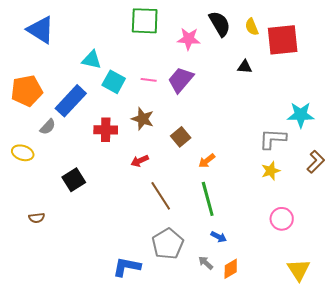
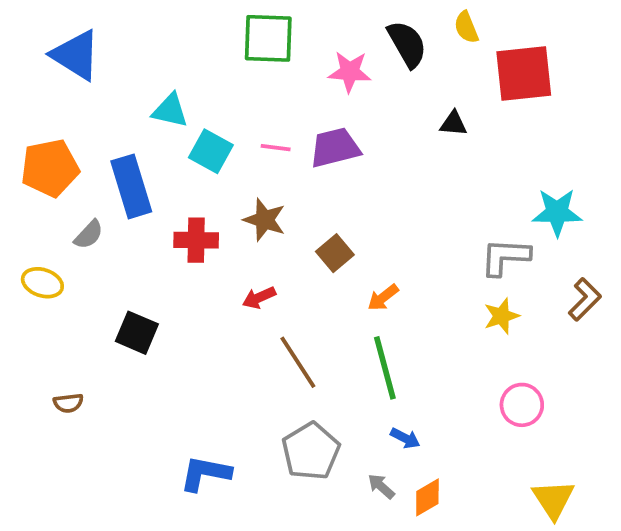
yellow semicircle: (252, 27) -> (466, 27), moved
purple trapezoid: (181, 80) -> (335, 148), turned 36
blue rectangle: (71, 101) -> (131, 186), turned -60
black square: (74, 180) -> (137, 333), turned -35
blue L-shape: (127, 267) -> (205, 473), moved

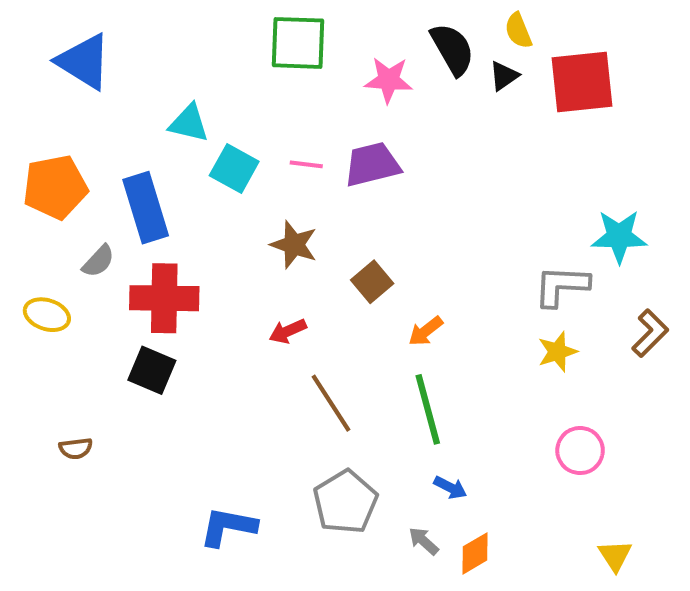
black triangle: (453, 124) -> (504, 76), moved, turned -40
red cross: (196, 240) -> (164, 298), moved, size x1.4
yellow triangle: (553, 499) -> (615, 555), size x0.7

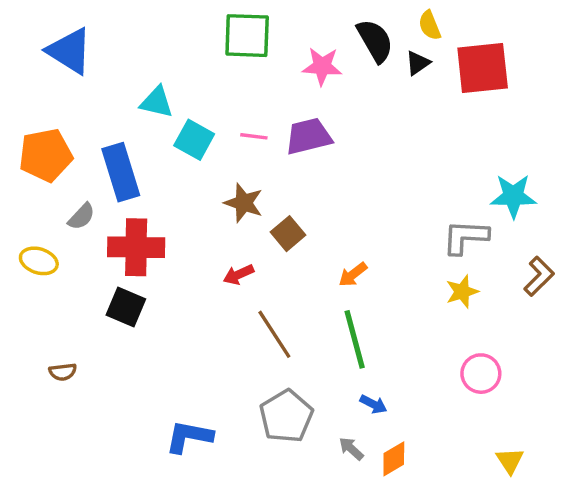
brown square: (372, 282) -> (288, 234), moved

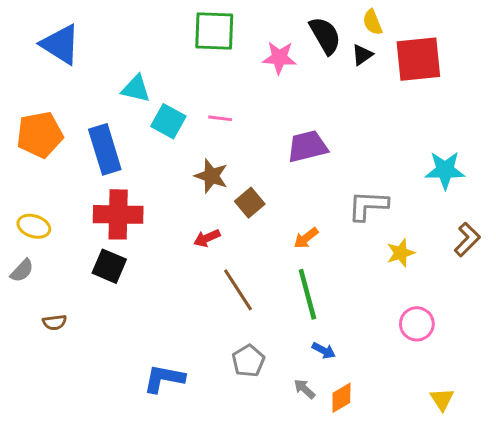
purple trapezoid: (308, 136) -> (307, 146), moved
gray semicircle: (81, 217) -> (22, 271), moved
gray L-shape: (466, 237) -> (368, 206), moved
gray pentagon: (286, 416) -> (248, 361), size x0.7

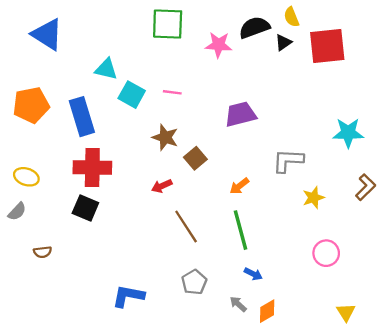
black semicircle: (325, 35) -> (254, 27), turned -80

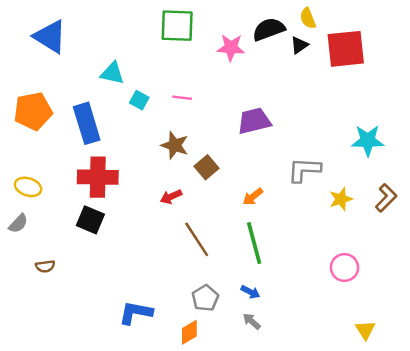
cyan square: (132, 95) -> (139, 100), size x0.7
yellow star: (313, 198) -> (341, 199), moved
blue arrow: (253, 274) -> (250, 292), moved
orange diamond: (267, 311) -> (189, 332), moved

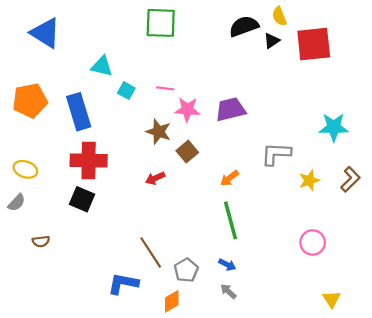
pink star: (231, 48) -> (187, 109), moved
brown line: (197, 239) -> (151, 252), moved

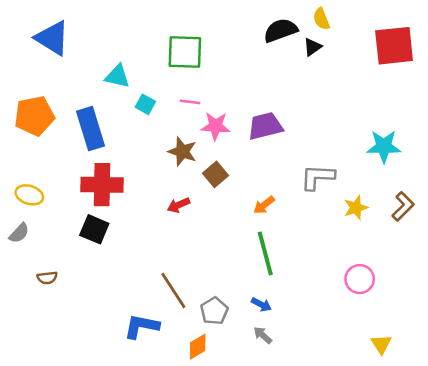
green square: (161, 23) -> (185, 52), moved
red square: (314, 44) -> (394, 46), moved

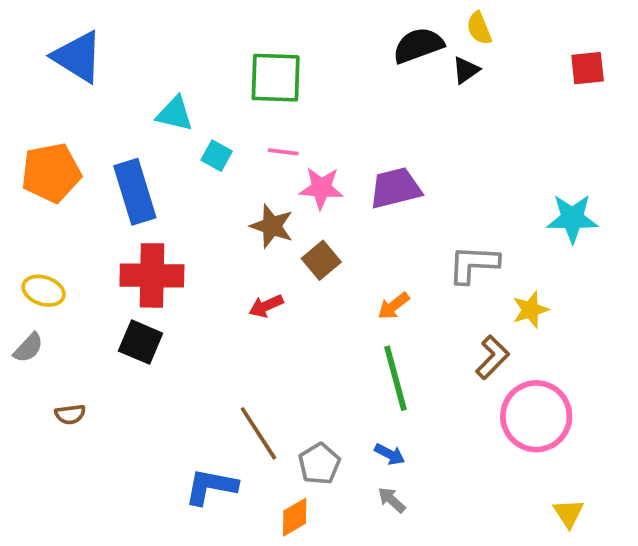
red square: (394, 46) -> (588, 68), size x0.6
brown L-shape: (403, 206) -> (492, 357), moved
pink circle: (360, 279) -> (536, 416), size x1.6

